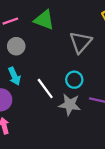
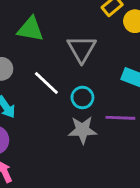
white line: (45, 88) -> (46, 83), moved

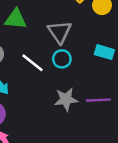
cyan circle: (82, 98) -> (62, 59), moved
purple line: (120, 118) -> (98, 100), moved

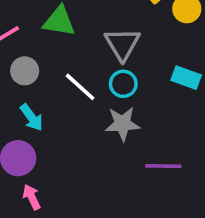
gray star: (66, 99) -> (122, 124), moved
purple line: (98, 100) -> (163, 166), moved

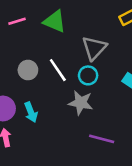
gray circle: (25, 71) -> (28, 70), moved
cyan arrow: (32, 117) -> (31, 112), moved

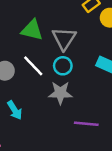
green triangle: (55, 21) -> (32, 30), moved

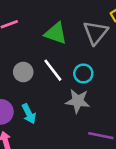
gray triangle: (64, 39) -> (96, 33), moved

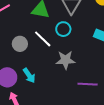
cyan circle: (83, 73) -> (63, 29), moved

